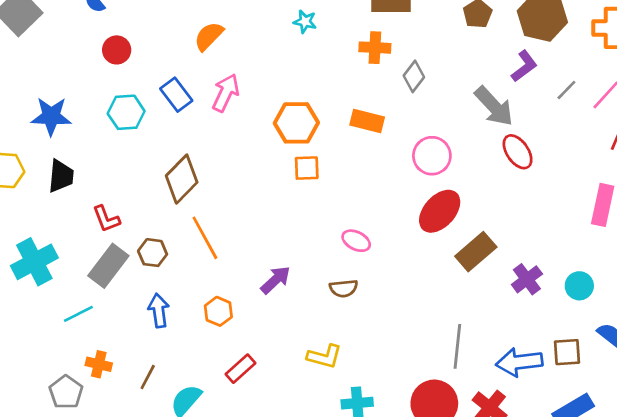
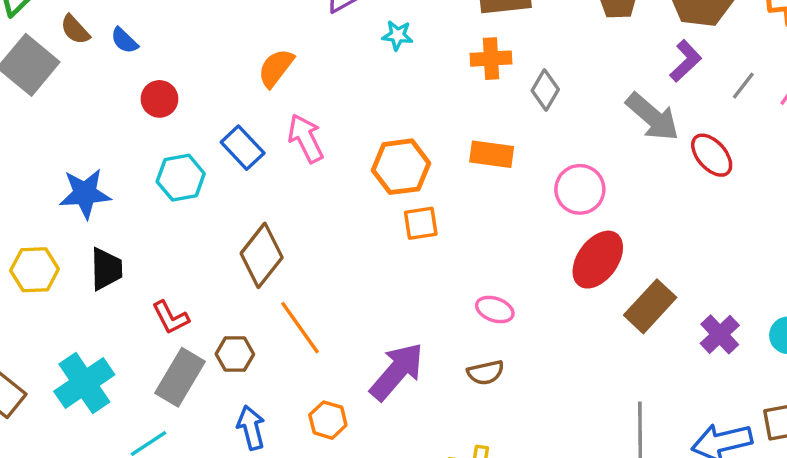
pink arrow: (226, 93) -> (306, 138), turned -45
red ellipse: (518, 152) -> (712, 155), moved
purple arrow: (275, 280) -> (397, 371), size x1.5

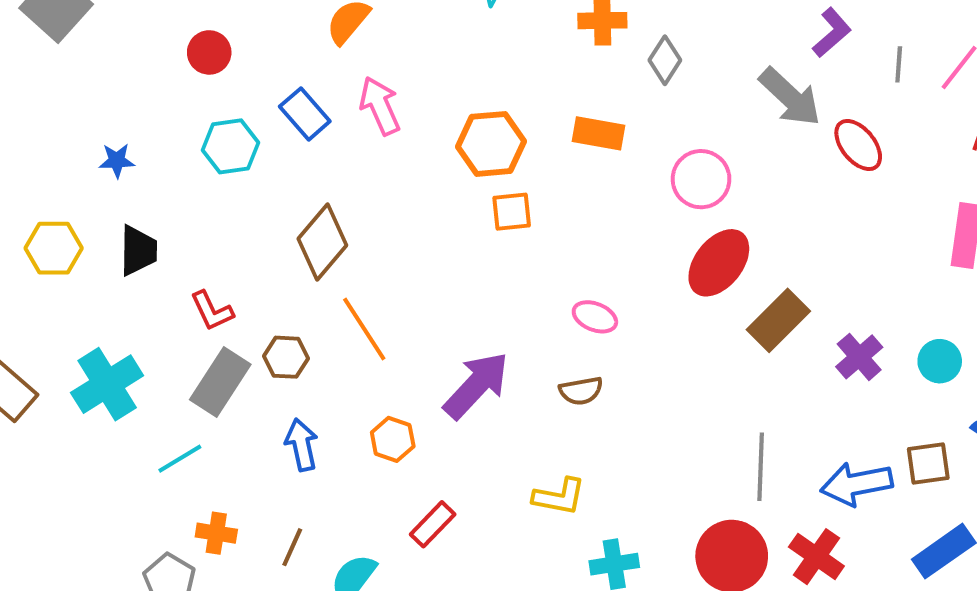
gray line: (743, 86) -> (899, 64), turned -36
blue star: (85, 194) -> (117, 161), size x0.6

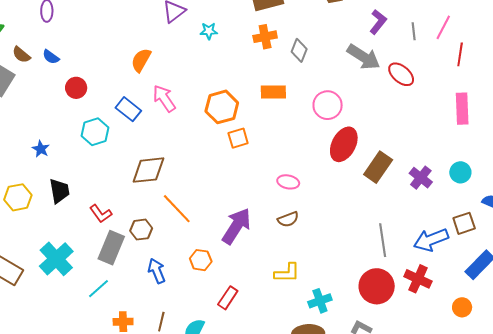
blue star: (117, 161) -> (41, 149), turned -30
brown diamond: (322, 242) -> (148, 170), turned 54

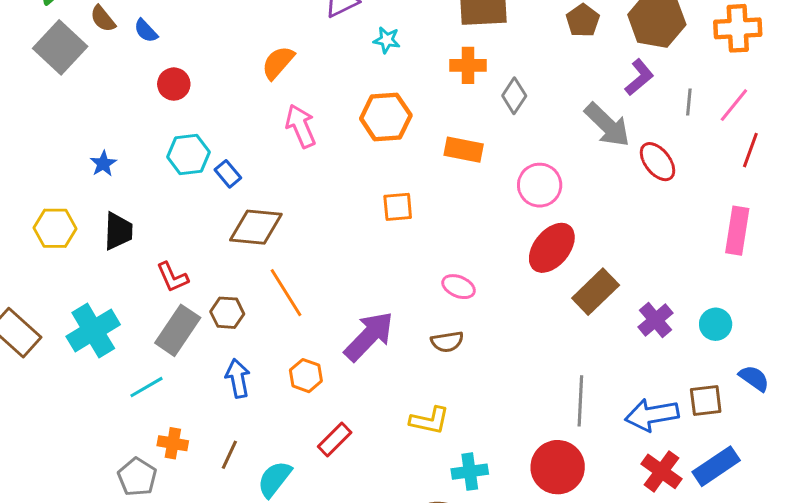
orange hexagon: (222, 107) -> (386, 117), moved
blue rectangle: (128, 109) -> (228, 174), moved, size x0.7
red cross: (418, 279) -> (661, 471), moved

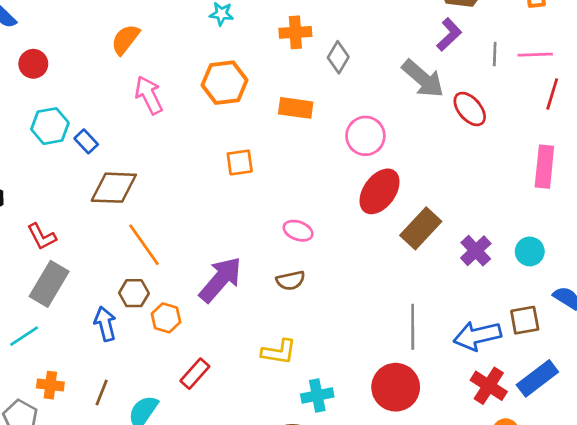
pink line: (734, 105) -> (535, 55), turned 52
brown hexagon: (227, 313) -> (134, 293), moved

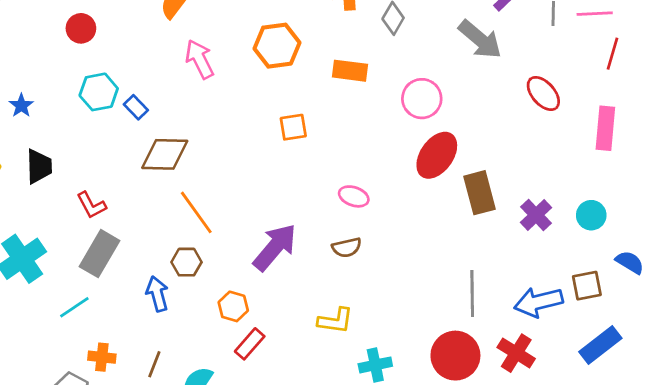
red ellipse: (470, 109) -> (543, 94), moved
brown rectangle: (421, 228) -> (479, 193), turned -57
orange hexagon: (166, 318) -> (233, 306), moved
red cross: (489, 386) -> (516, 353), moved

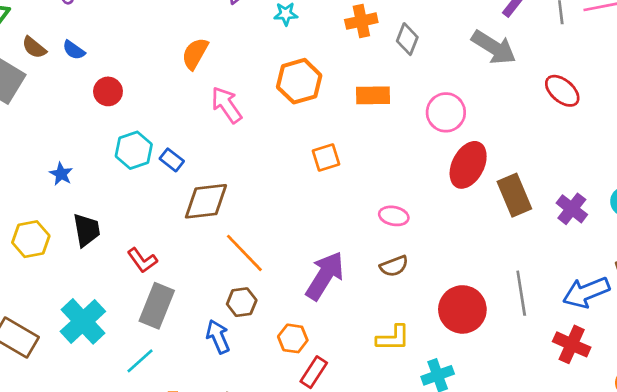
red circle: (455, 356) -> (462, 309), moved

